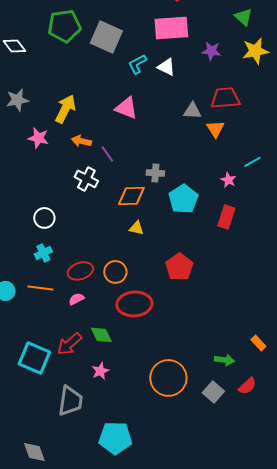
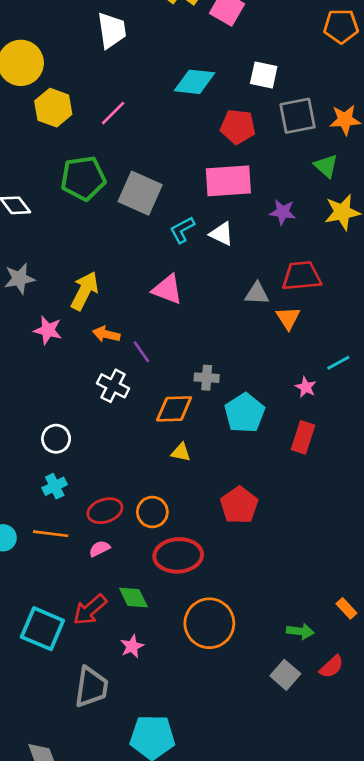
orange circle: (168, 378) -> (209, 623), moved

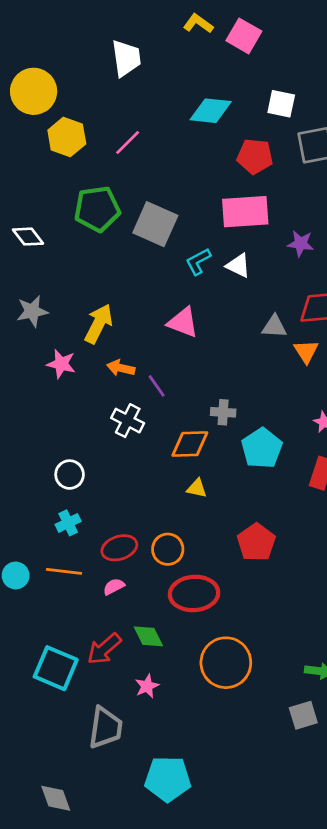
gray square: (285, 675) -> (303, 715), turned 32

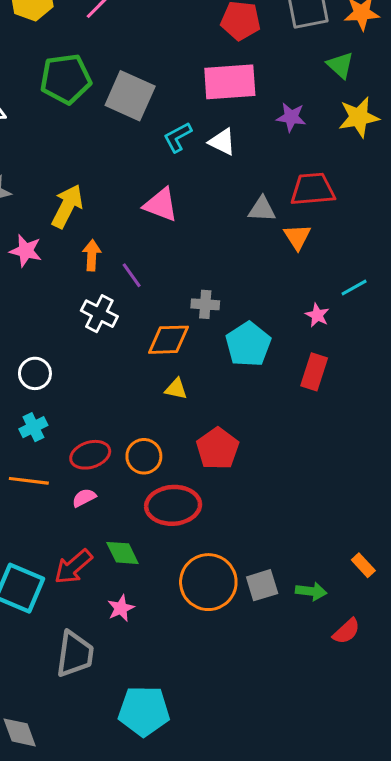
orange arrow: (121, 368) -> (92, 255), turned 80
red pentagon: (256, 542) -> (218, 449), moved
gray square: (303, 715) -> (262, 585), moved

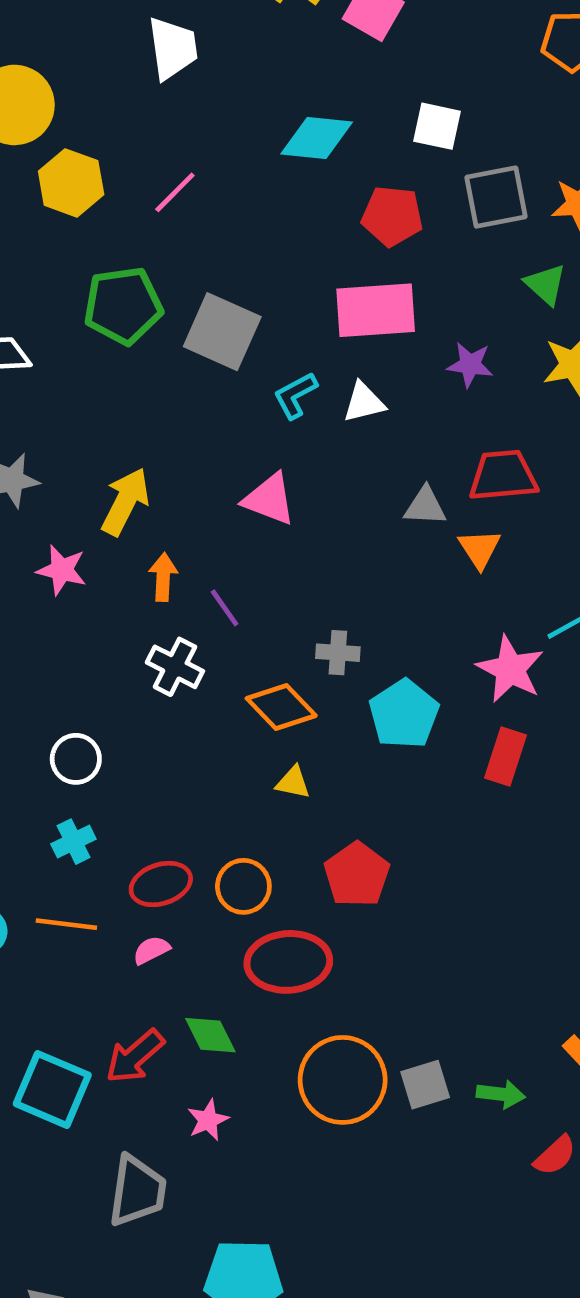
white triangle: (222, 142) -> (364, 402), turned -40
pink star: (317, 315) -> (510, 669), size x1.8
orange diamond: (168, 340) -> (281, 707), turned 48

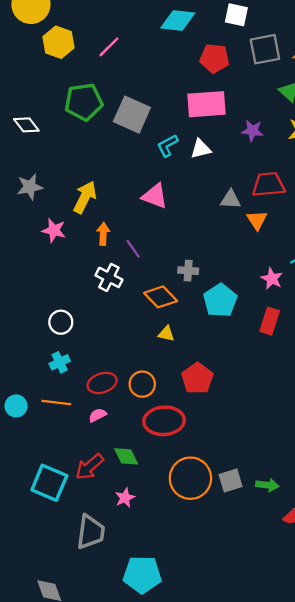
pink star: (510, 669) -> (272, 279), size x0.7

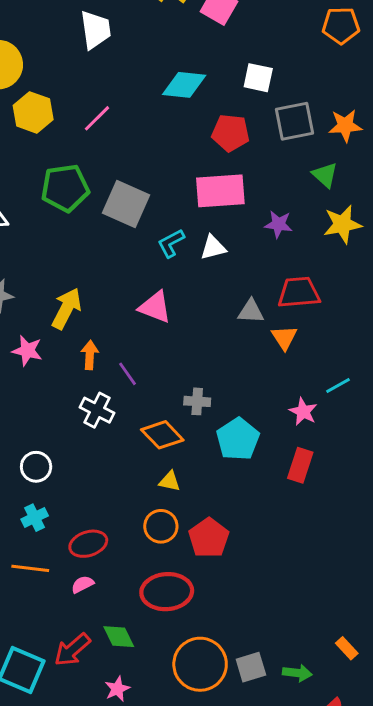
orange circle: (142, 384) -> (161, 526), moved

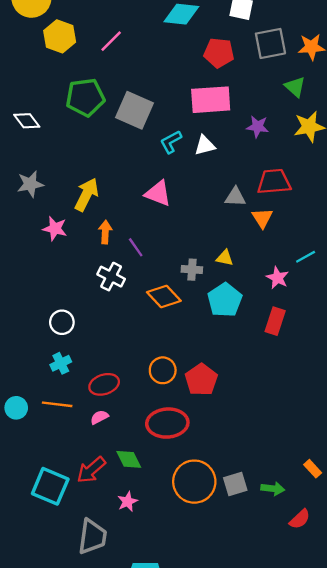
yellow triangle: (170, 481) -> (225, 258), moved

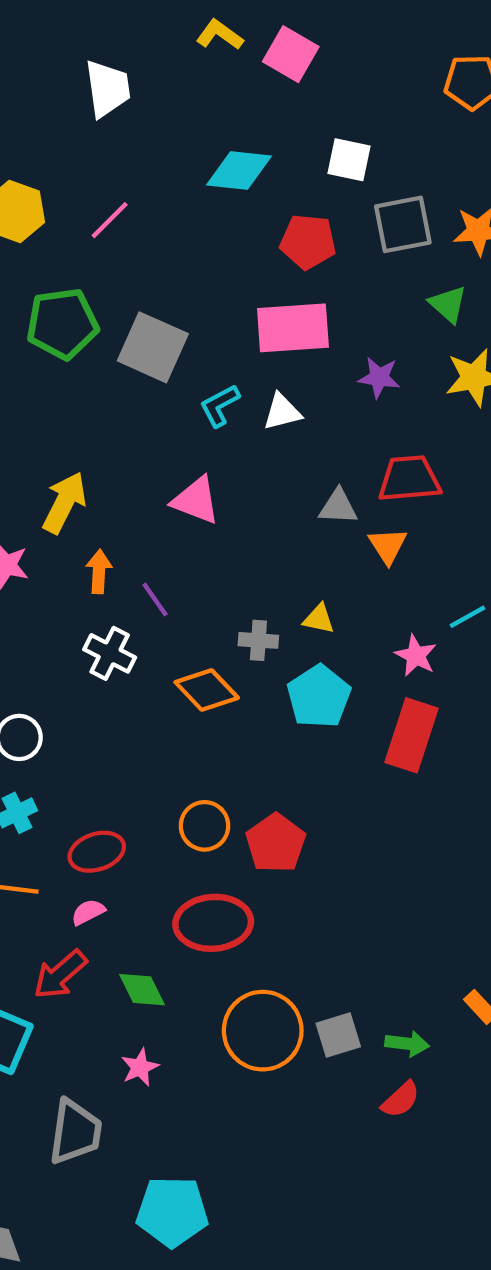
red rectangle: (275, 321) -> (411, 735), size x1.4
red arrow: (91, 470) -> (60, 975), moved
red semicircle: (300, 519) -> (401, 1100), moved

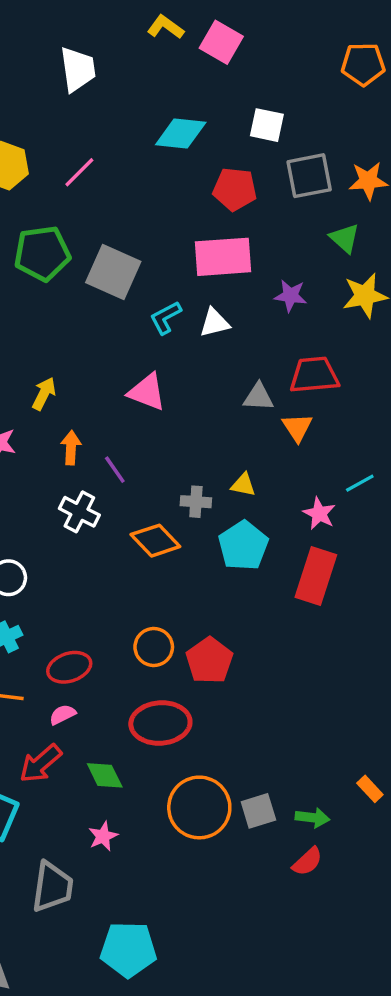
yellow arrow: (64, 502) -> (44, 394), size x0.7

